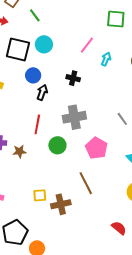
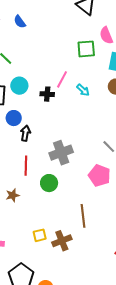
cyan arrow: (106, 59) -> (83, 90), turned 120
black cross: (73, 78) -> (47, 94), moved
pink pentagon: (96, 148) -> (99, 176), moved
brown line: (86, 183) -> (83, 216), turned 30

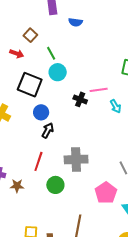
blue semicircle: (20, 22) -> (75, 22), turned -64
pink line: (62, 79) -> (99, 90), turned 36
cyan circle: (19, 86) -> (58, 72), moved

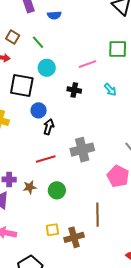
green line: (51, 53) -> (38, 42), moved
pink line: (99, 90) -> (88, 64), moved
red line: (38, 161) -> (46, 159), turned 66
green circle: (55, 185) -> (57, 190), moved

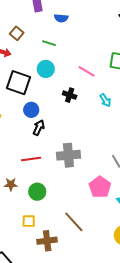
green line: (38, 42) -> (49, 43), moved, turned -40
pink line: (88, 64) -> (87, 71), turned 42
brown line: (98, 215) -> (74, 222), turned -50
yellow square: (52, 230) -> (29, 221), moved

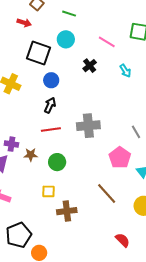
black cross: (70, 95) -> (90, 66), turned 32
black arrow: (39, 128) -> (50, 105), moved
brown line: (74, 222) -> (107, 194), moved

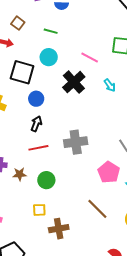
black cross: (90, 66) -> (74, 82), size x1.6

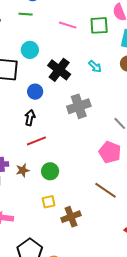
green line: (51, 31) -> (26, 14), moved
pink line: (90, 58) -> (68, 25), moved
blue circle: (36, 99) -> (35, 92), moved
gray cross: (76, 142) -> (79, 106), moved

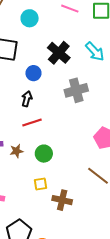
cyan circle: (30, 50) -> (30, 18), moved
cyan arrow: (95, 66) -> (95, 51), size x1.5
brown cross: (71, 217) -> (62, 200), turned 30

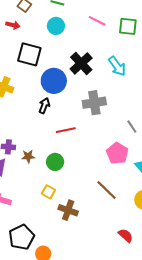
blue circle: (33, 73) -> (54, 81), size x1.6
red line: (32, 122) -> (66, 130), moved
yellow square: (41, 184) -> (48, 192), turned 32

